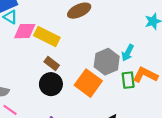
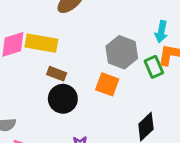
cyan arrow: (128, 53) -> (161, 32), moved
orange square: (88, 83) -> (107, 84), size x0.7

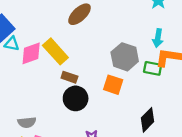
yellow rectangle: (41, 43) -> (55, 51), turned 40
green rectangle: (154, 67) -> (153, 68), turned -54

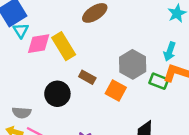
cyan triangle: (12, 44) -> (21, 30), turned 35
brown rectangle: (69, 77) -> (87, 77), moved
black circle: (76, 98) -> (57, 94), moved

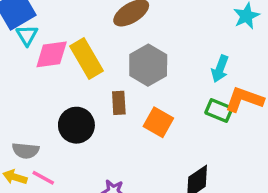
cyan arrow: (170, 51) -> (220, 69), moved
gray hexagon: (133, 64) -> (148, 65), moved
brown rectangle: (87, 77) -> (119, 103), turned 56

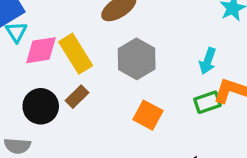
brown rectangle: (119, 103) -> (77, 97), moved, turned 50
green rectangle: (219, 110) -> (207, 102), turned -40
black circle: (76, 125) -> (41, 106), moved

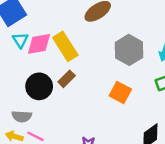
cyan triangle: (16, 32) -> (20, 40), moved
gray hexagon: (137, 59) -> (129, 50), moved

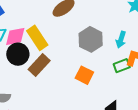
brown rectangle: (67, 79) -> (39, 65), size x1.5
black circle: (39, 86) -> (18, 54), moved

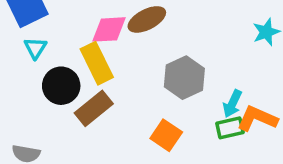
pink diamond: (15, 36) -> (109, 29), moved
cyan arrow: (121, 40) -> (232, 104), moved

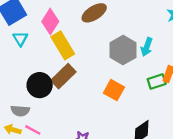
pink diamond: (109, 29) -> (50, 21), moved, turned -50
black circle: (61, 86) -> (40, 85), moved
cyan arrow: (232, 104) -> (147, 47), moved

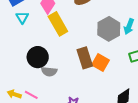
brown rectangle: (63, 76) -> (85, 58), moved, turned -65
gray semicircle: (20, 111) -> (49, 72), moved

